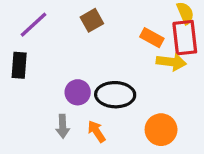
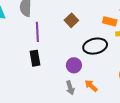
purple line: (33, 25) -> (37, 32), turned -36
black ellipse: (115, 95) -> (95, 46), moved

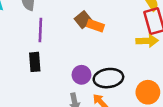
orange rectangle: (110, 21) -> (95, 26), moved
black ellipse: (95, 46) -> (108, 78), moved

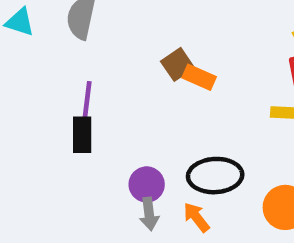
purple line: (40, 30) -> (87, 103), moved
purple circle: (81, 75) -> (147, 184), moved

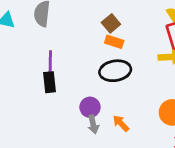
brown square: (177, 64) -> (111, 23), moved
black ellipse: (215, 176) -> (115, 71), moved

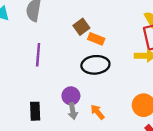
brown square: (111, 23) -> (81, 27), moved
black rectangle: (50, 82) -> (35, 111), moved

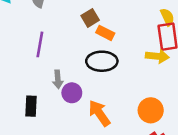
gray arrow: (73, 111) -> (58, 79), moved
orange arrow: (97, 112) -> (99, 113), size x1.5

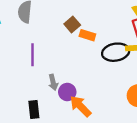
black ellipse: (102, 61) -> (116, 52), moved
orange arrow: (99, 113) -> (80, 106), moved

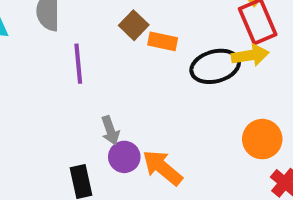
purple line: (32, 55) -> (78, 64), moved
purple circle: (67, 92) -> (124, 157), moved

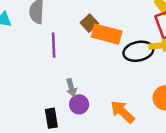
orange rectangle: (163, 41) -> (107, 34), size x1.6
orange arrow: (162, 168) -> (122, 112), moved

